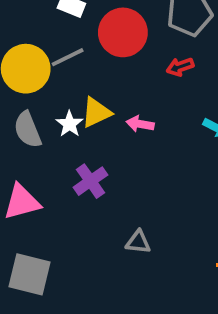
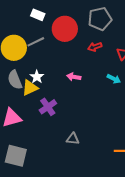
yellow triangle: (96, 112) -> (30, 88), moved

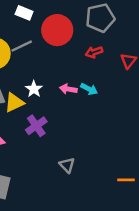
white star: (37, 77) -> (34, 89), moved
cyan arrow: (114, 79) -> (89, 89), moved
gray triangle: (73, 139) -> (67, 165), turned 40

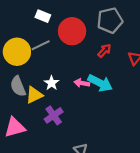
red arrow: (94, 52) -> (104, 51), turned 152
cyan arrow: (89, 89) -> (100, 83), size x1.6

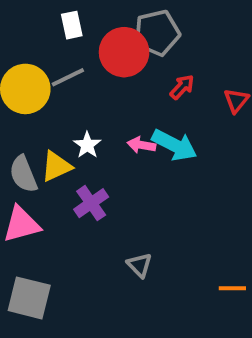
white rectangle: (43, 16) -> (72, 25), turned 56
gray pentagon: (110, 20) -> (157, 33), moved
gray semicircle: (18, 86) -> (23, 174), moved

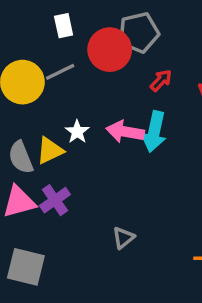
pink arrow: (141, 145) -> (125, 132), size x1.5
cyan arrow: (174, 145) -> (154, 132), turned 75
purple cross: (91, 203) -> (55, 200), moved
gray triangle: (140, 265) -> (123, 238), turned 35

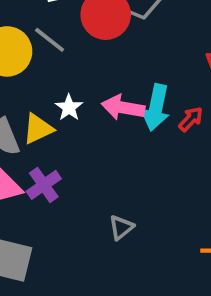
gray line: (60, 72) -> (50, 40), turned 64
red arrow: (161, 80) -> (191, 119), moved

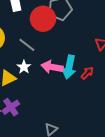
gray line: (50, 40) -> (27, 45), moved

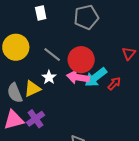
red circle: (43, 19) -> (81, 60), moved
cyan arrow: (69, 67) -> (96, 77), turned 40

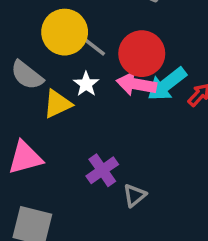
yellow circle: (16, 47) -> (65, 32), moved
gray semicircle: (15, 93) -> (27, 75), moved, turned -30
purple cross: (35, 119) -> (102, 170), moved

